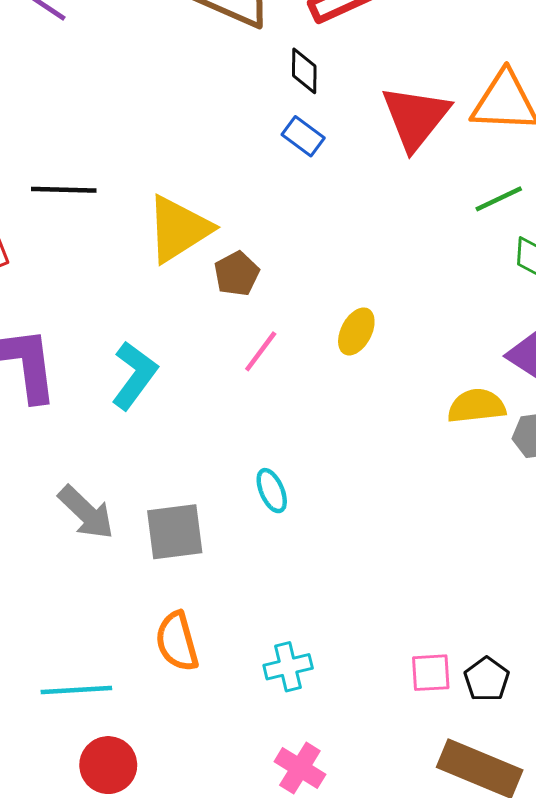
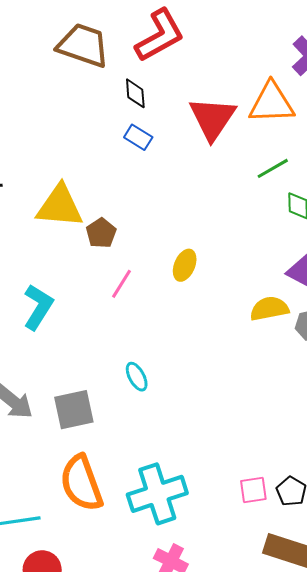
yellow triangle: (179, 229) -> (60, 206), turned 42
orange semicircle: (177, 641) -> (81, 483), size x1.4
cyan cross: (288, 667) -> (157, 494), size x1.8

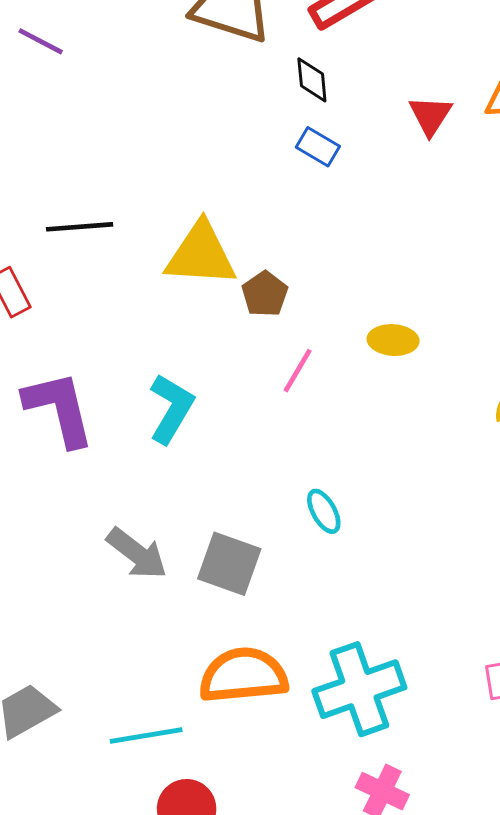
red triangle: (213, 118) -> (430, 115), size x0.6
yellow ellipse: (185, 265) -> (393, 340), turned 72
gray square: (74, 410) -> (229, 564), turned 33
orange semicircle: (81, 483) -> (243, 675), turned 106

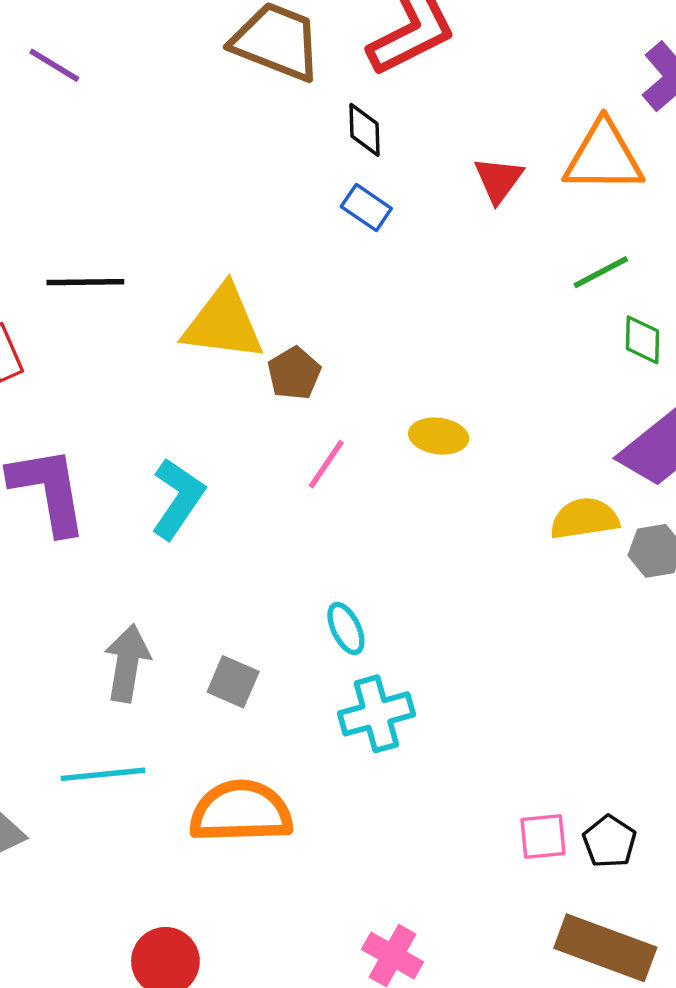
gray arrow: (137, 553) -> (127, 663), turned -122
gray square: (229, 564) -> (233, 682), size x0.7
cyan cross: (359, 689) -> (376, 714), moved, size x0.7
cyan line: (146, 736) -> (103, 774), moved

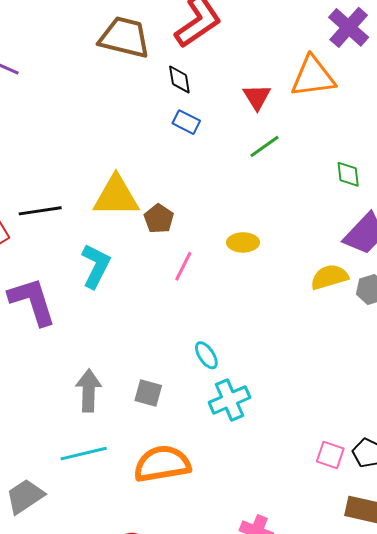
green line: (601, 272) -> (264, 146), moved
black line: (85, 282) -> (40, 211), moved
cyan L-shape: (178, 499) -> (96, 266), moved
pink square: (543, 836) -> (330, 455), turned 32

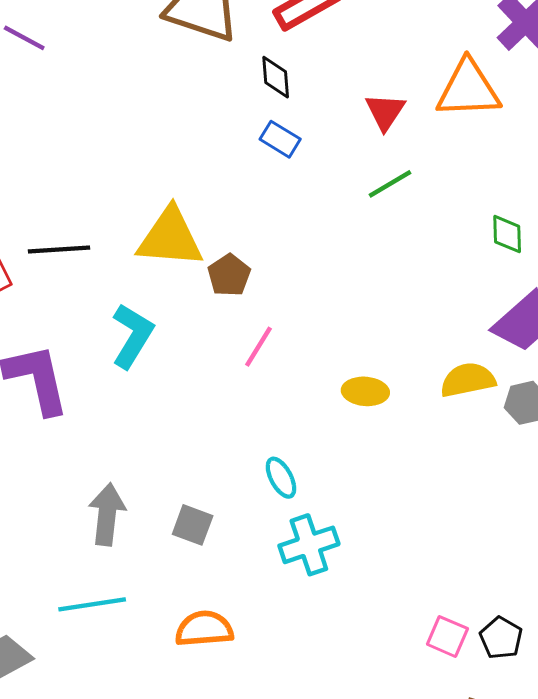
yellow ellipse: (243, 242) -> (365, 391), moved
orange semicircle: (162, 464) -> (204, 629), size x0.7

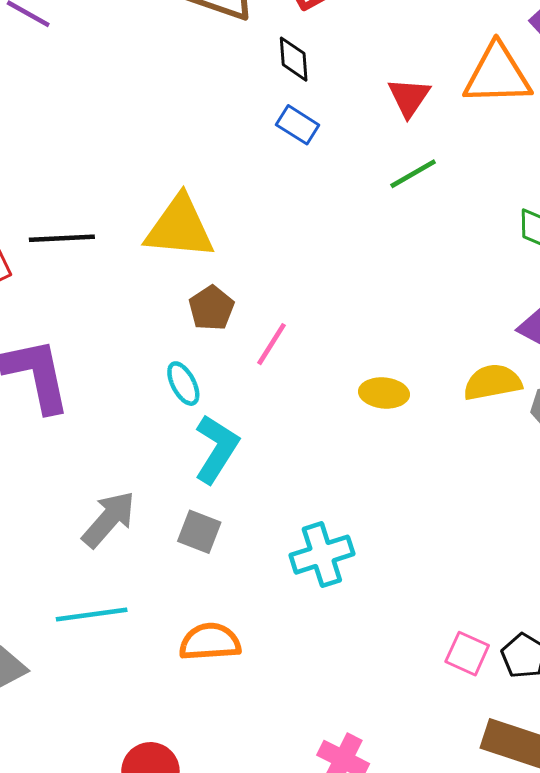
brown pentagon: (229, 275) -> (211, 308), moved
cyan L-shape: (132, 336) -> (216, 449), moved
cyan ellipse: (281, 478) -> (183, 384), moved
gray arrow: (107, 514) -> (109, 519), turned 34

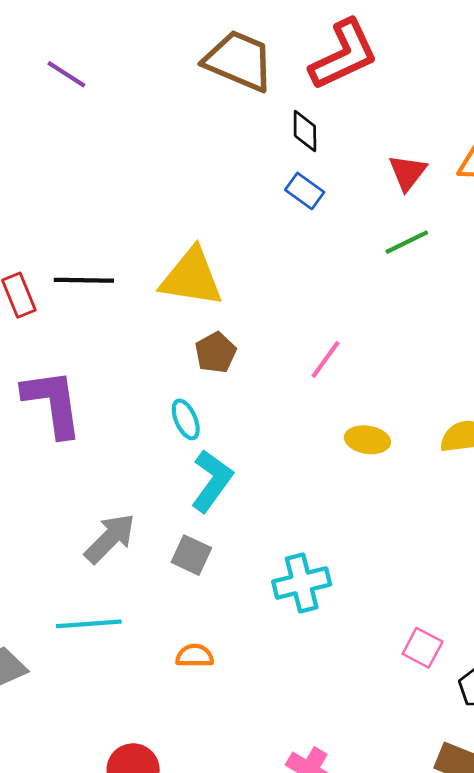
pink line: (272, 344) -> (325, 360), moved
orange semicircle: (210, 642) -> (195, 656), size x0.7
pink square: (467, 654) -> (423, 648), moved

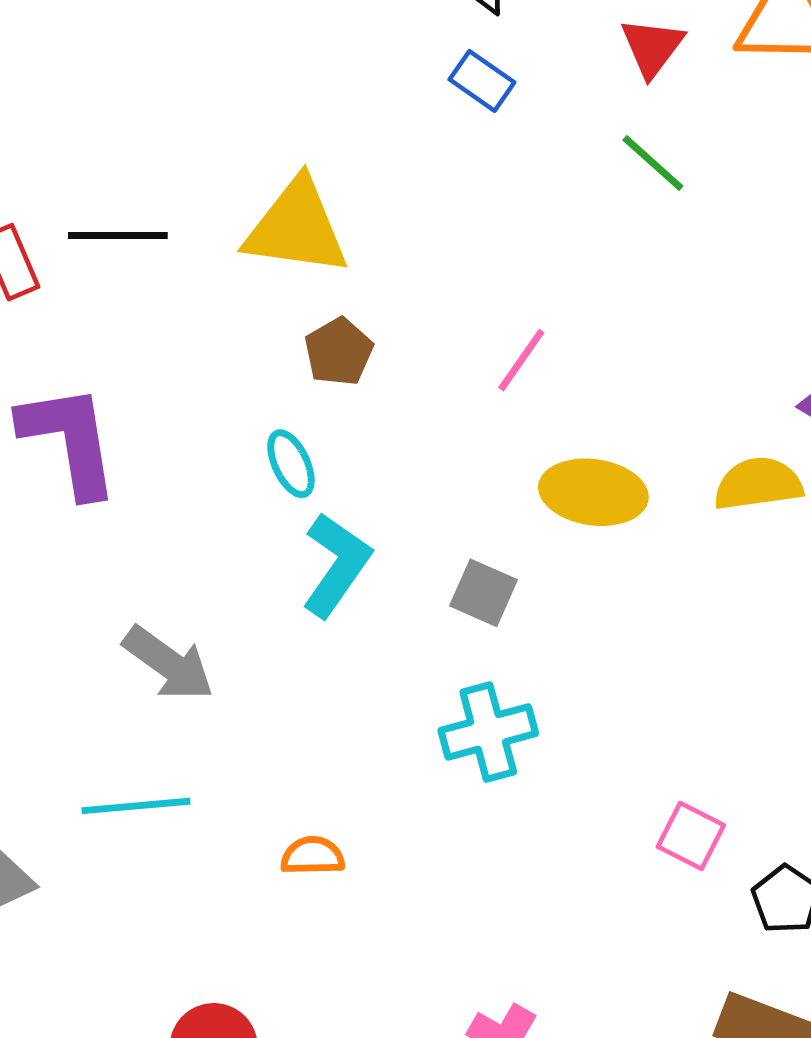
green line: (407, 242) -> (653, 163), turned 69
yellow ellipse: (367, 440) -> (593, 492), size x1.4
gray arrow: (110, 538) -> (169, 663), turned 82
gray square: (191, 555) -> (484, 593), moved

